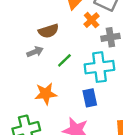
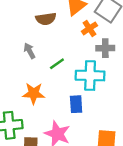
brown semicircle: (48, 31) -> (46, 19), moved
gray arrow: (35, 52) -> (29, 51), turned -105

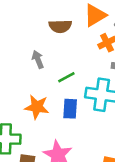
blue rectangle: (76, 104) -> (70, 109), moved

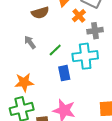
orange star: (37, 107) -> (24, 82), moved

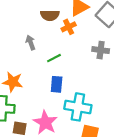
orange cross: (79, 16) -> (69, 27), moved
cyan cross: (85, 56) -> (78, 107), moved

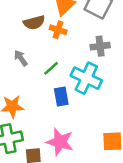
orange cross: (69, 27) -> (58, 30), turned -32
cyan cross: (78, 107) -> (86, 78), moved, turned 30

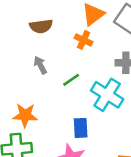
brown semicircle: (34, 22) -> (41, 26), moved
blue rectangle: (61, 97) -> (81, 128), moved

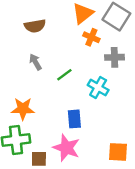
orange cross: (84, 40) -> (91, 37), moved
cyan cross: (107, 95) -> (98, 87), size x0.7

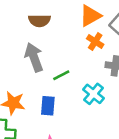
gray arrow: (35, 62) -> (34, 57), size x1.6
blue rectangle: (74, 119) -> (48, 106), moved

